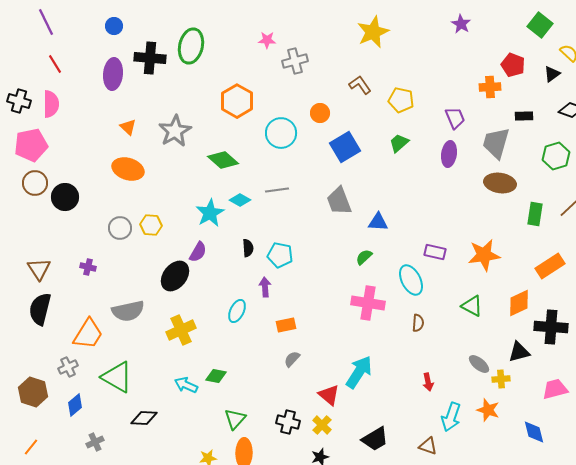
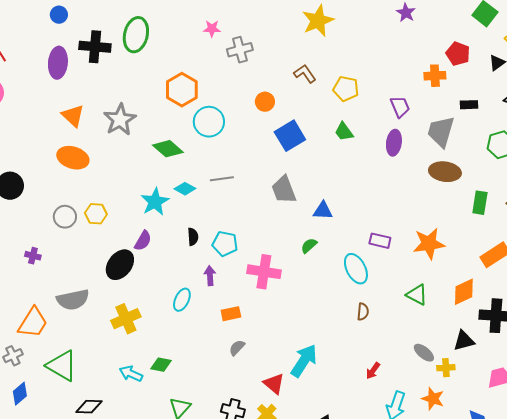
orange triangle: (128, 127) -> (73, 116), size x1.4
cyan circle: (281, 133) -> (209, 122), moved
green trapezoid: (399, 143) -> (344, 132), turned -85
pink cross: (368, 303) -> (264, 272), moved
red arrow: (428, 382) -> (373, 371), turned 48

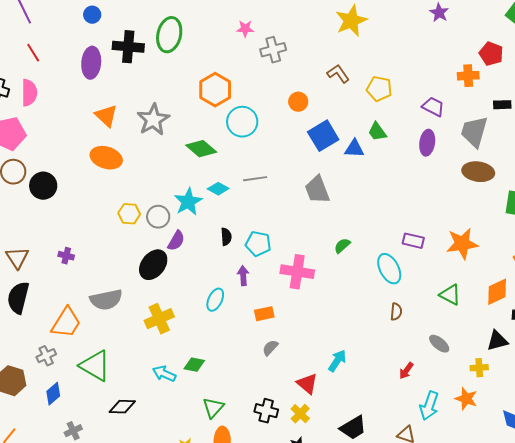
purple trapezoid: (400, 107) -> (433, 107), turned -40
blue triangle: (323, 211) -> (354, 149), moved
gray circle: (65, 217) -> (158, 217), moved
gray ellipse: (424, 353) -> (439, 344), moved
cyan arrow: (304, 361) -> (337, 361), size x0.7

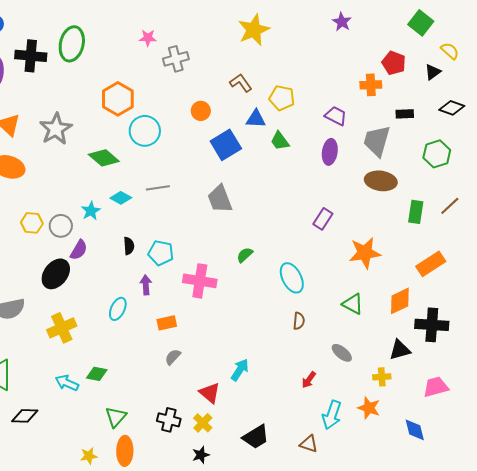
blue triangle: (354, 149) -> (256, 119), moved
cyan star: (188, 202) -> (91, 211), size x0.7
purple rectangle: (413, 241) -> (323, 219), moved, turned -70

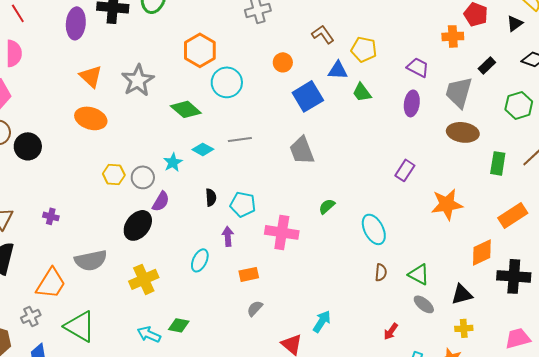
black rectangle: (405, 114) -> (487, 65), turned -42
green triangle: (353, 304) -> (419, 274), moved
black triangle: (400, 350) -> (462, 294), moved

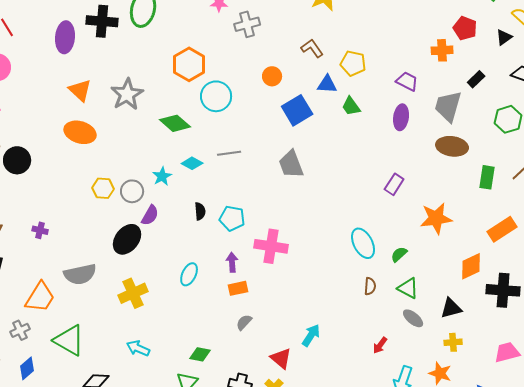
green semicircle: (327, 206) -> (399, 254), moved
purple arrow: (228, 236) -> (232, 262), moved
green diamond: (179, 325) -> (200, 354), moved

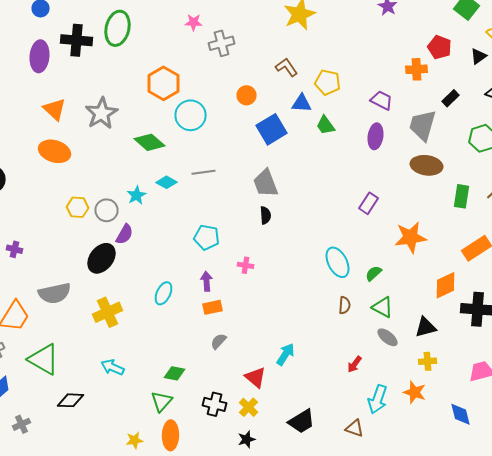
black semicircle: (200, 211) -> (266, 215), moved
pink cross: (271, 246) -> (246, 265), size x0.5

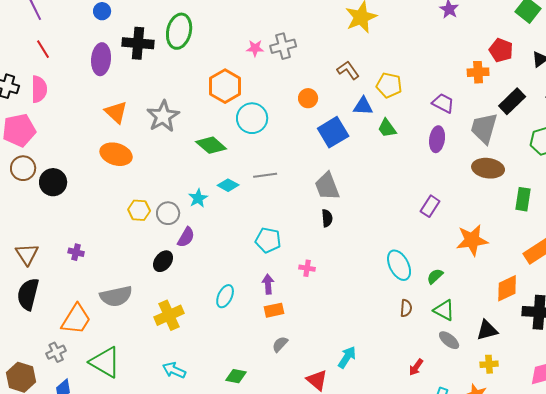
pink star: (194, 22) -> (255, 48), moved
black rectangle: (450, 98) -> (512, 101), size x1.5
black ellipse: (102, 258) -> (163, 261), size x0.7

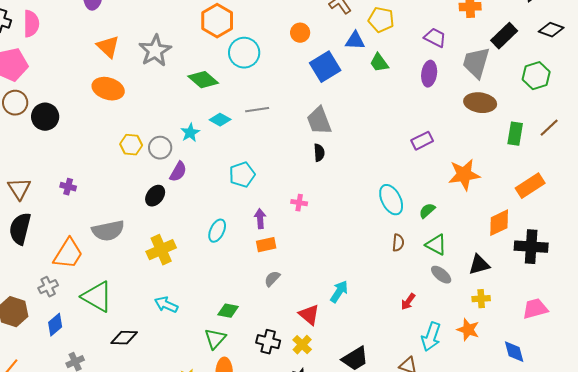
purple rectangle: (430, 206) -> (422, 141), turned 30
cyan pentagon: (268, 240) -> (242, 175), moved, turned -30

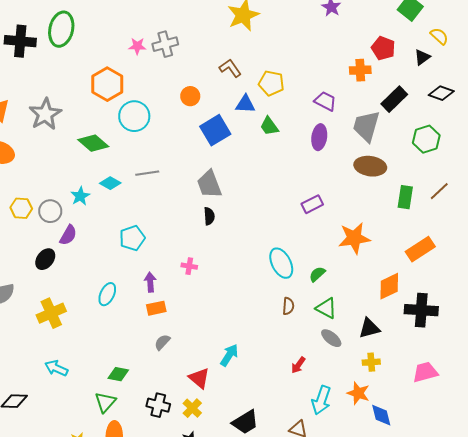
blue diamond: (514, 352) -> (381, 415), moved

